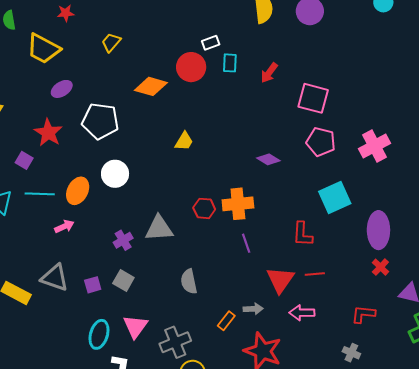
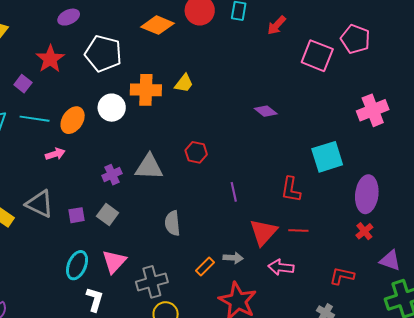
pink pentagon: (321, 142) -> (355, 39), moved
orange cross: (238, 204) -> (146, 90), moved

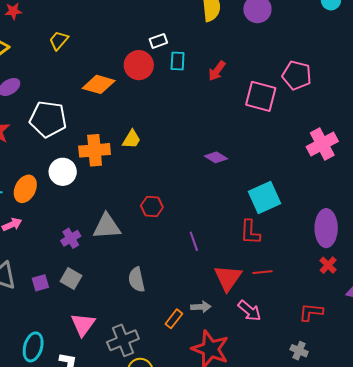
cyan square: (327, 157) -> (265, 197), moved
cyan ellipse: (77, 265) -> (33, 347), moved
pink arrow: (281, 267) -> (249, 311), turned -140

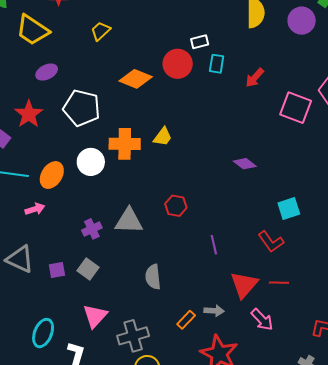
cyan square: (265, 197) -> (289, 209), size x0.7
red L-shape: (250, 232) -> (271, 242), turned -44

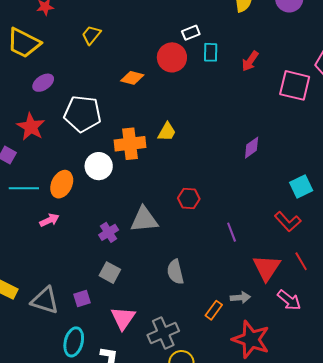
orange diamond: (136, 79) -> (132, 78), size x0.7
purple diamond: (245, 164) -> (252, 148), turned -65
gray triangle: (20, 259) -> (45, 300), moved
purple square: (57, 270) -> (82, 298), moved
red line: (279, 283) -> (301, 261), turned 66

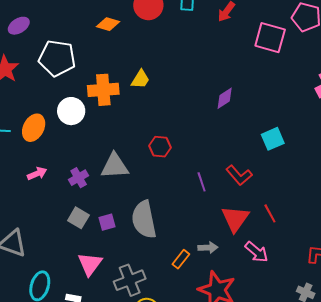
pink arrow: (49, 220) -> (37, 174), moved
red L-shape: (288, 222) -> (239, 175), moved
gray semicircle: (175, 272) -> (144, 220), size x1.5
purple square: (82, 298) -> (107, 222), moved

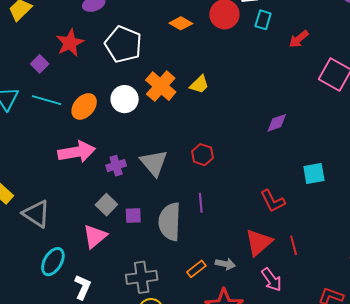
orange cross: (103, 90) -> (161, 86), turned 32
gray triangle: (115, 166) -> (154, 163), turned 40
pink arrow: (37, 174) -> (77, 152), size x1.8
purple line: (202, 182) -> (201, 203), moved
pink triangle: (90, 264) -> (95, 236), moved

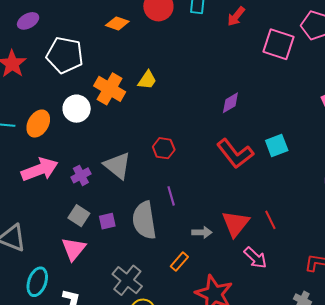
red L-shape: (273, 201) -> (235, 154), moved, size x1.4
gray arrow: (225, 264) -> (202, 232), moved
gray cross: (142, 277) -> (127, 280), turned -32

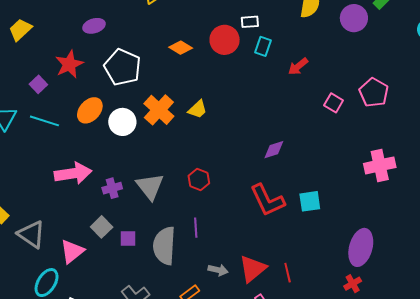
pink square: (279, 44) -> (334, 103), size x0.6
orange ellipse: (38, 124) -> (90, 110), moved
pink triangle: (74, 249) -> (72, 251), moved

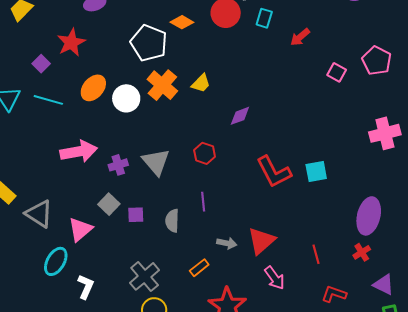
white pentagon: (123, 67) -> (149, 43), moved
purple diamond: (274, 150) -> (240, 116), moved
gray semicircle: (164, 246) -> (172, 221), size x0.6
red line: (288, 273) -> (316, 254), moved

